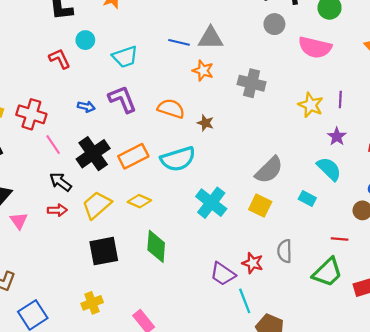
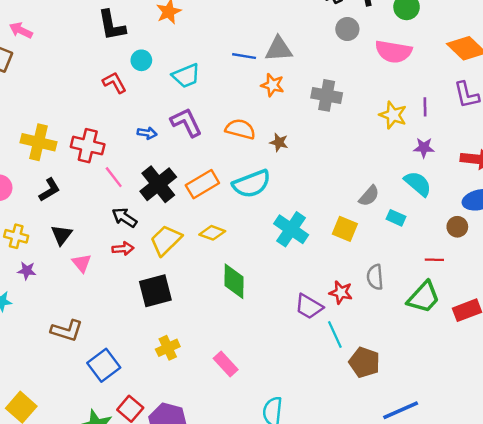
purple star: (337, 136) -> (424, 148), turned -30
gray semicircle: (269, 170) -> (369, 196), moved, size x0.7
black square: (104, 251) -> (155, 291), moved

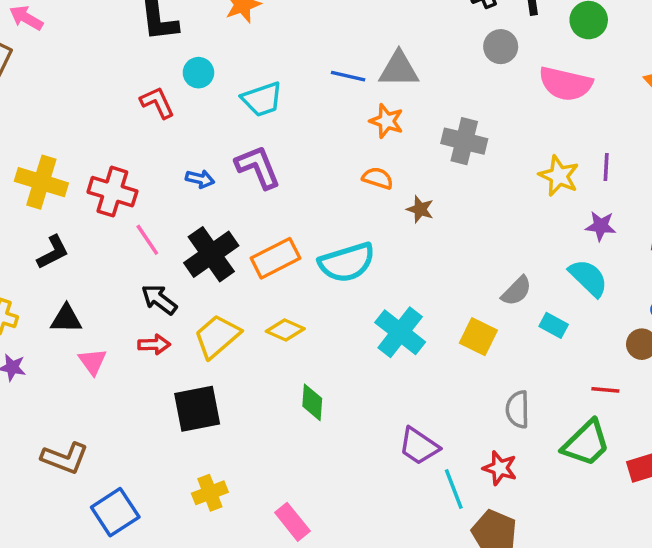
orange semicircle: (240, 129) -> (378, 178), moved, size x0.7
brown star: (279, 142) -> (420, 209), moved
black triangle: (62, 235) -> (66, 319), turned 50
green diamond: (234, 281) -> (312, 402), size x0.7
red star: (341, 292) -> (500, 468), moved

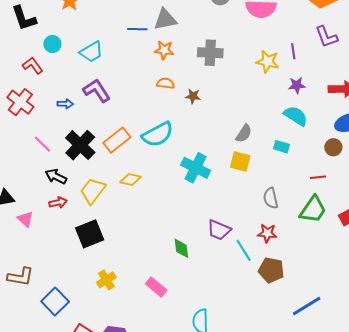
red cross: (112, 192) -> (20, 102), moved, turned 32
gray semicircle: (517, 291) -> (244, 134), moved
green diamond: (312, 402) -> (181, 248), moved

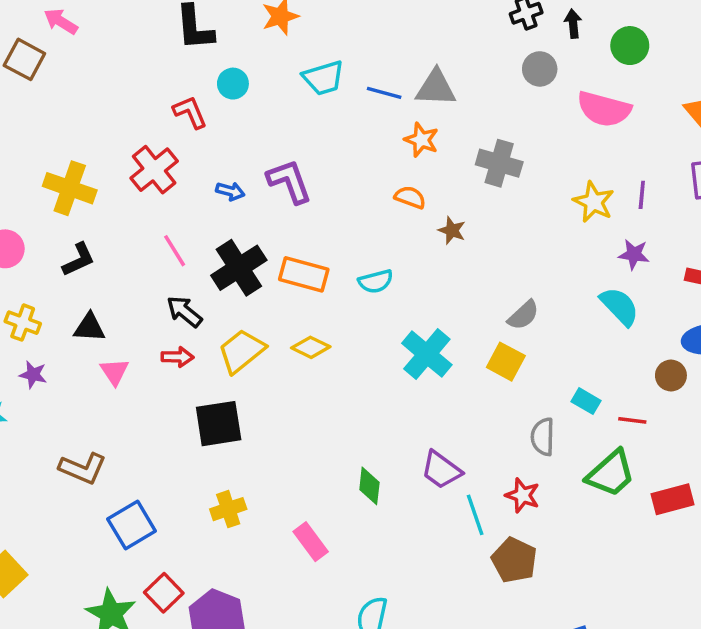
cyan trapezoid: (91, 52) -> (323, 78), moved
cyan semicircle: (158, 134) -> (376, 281), size x0.6
orange rectangle: (117, 140) -> (304, 274), turned 40
cyan rectangle: (281, 147) -> (586, 401), moved

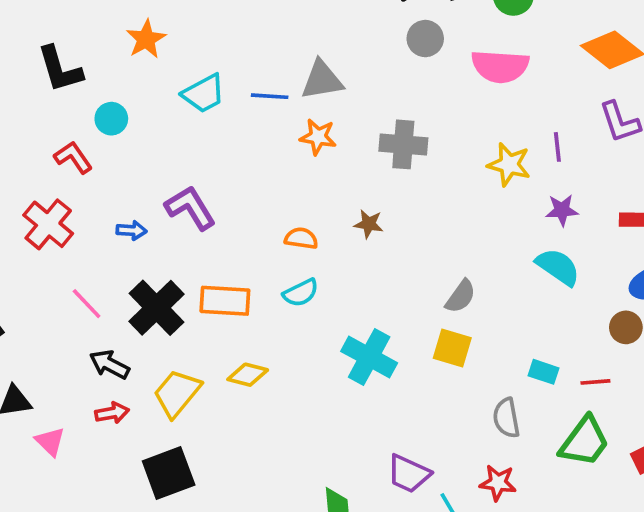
orange semicircle: (410, 197) -> (301, 238), moved

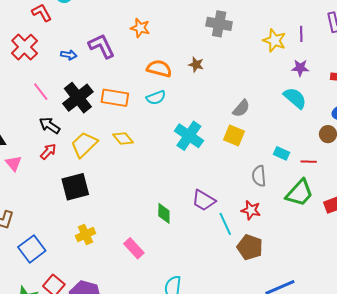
orange star: (318, 137) -> (140, 28), moved
orange semicircle: (301, 238) -> (159, 69), size x1.4
yellow diamond: (248, 375) -> (123, 138), turned 30
red arrow: (112, 413) -> (48, 151), turned -42

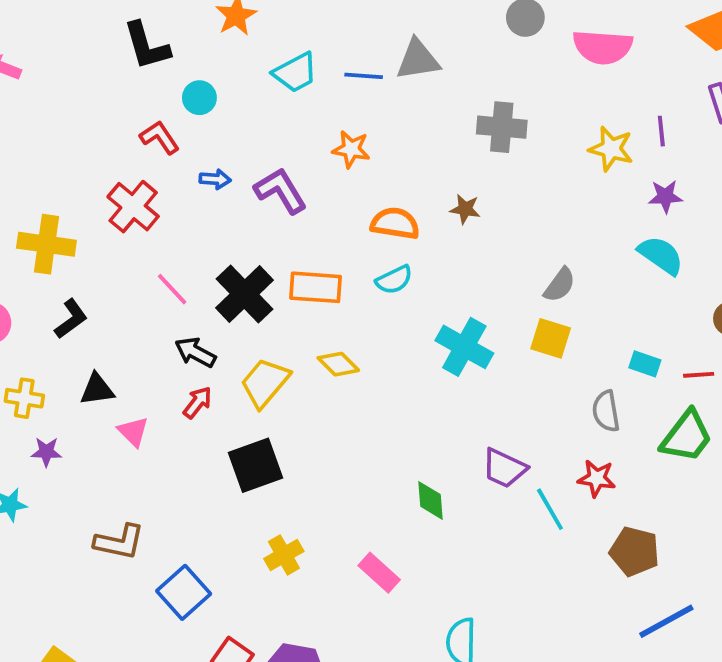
blue arrow: (69, 55) -> (215, 179), moved
brown pentagon: (250, 247) -> (635, 551), moved

